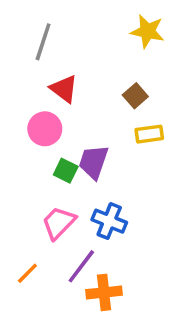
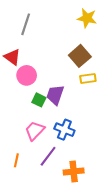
red triangle: (64, 89) -> (12, 57), moved
brown square: (135, 96) -> (80, 56), size x1.5
orange line: (27, 273) -> (16, 160), turned -32
orange cross: (104, 292) -> (74, 172), moved

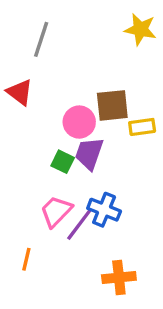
brown square: (80, 56) -> (112, 105), moved, turned 35
pink circle: (27, 75) -> (79, 122), moved
purple line: (48, 156) -> (79, 225), moved

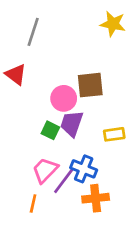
yellow rectangle: (142, 127) -> (114, 134), moved
orange line: (26, 259) -> (33, 203), moved
orange cross: (119, 277) -> (96, 198), moved

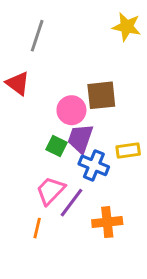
blue cross: (84, 169) -> (94, 165), moved

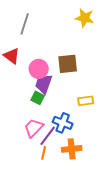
pink circle: (71, 110) -> (39, 69), moved
purple trapezoid: (80, 139) -> (44, 84), moved
blue cross: (94, 165) -> (63, 123), moved
orange line: (37, 228) -> (44, 153), moved

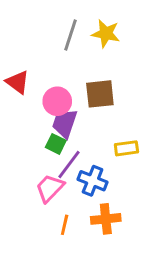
yellow star: (85, 18) -> (106, 34), moved
gray line: (25, 24) -> (70, 35), moved
purple line: (48, 136) -> (69, 165), moved

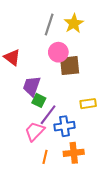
yellow star: (106, 34) -> (74, 23), turned 30
pink circle: (57, 101) -> (58, 52), moved
purple trapezoid: (65, 123) -> (32, 86), moved
blue cross: (93, 181) -> (64, 126), turned -30

